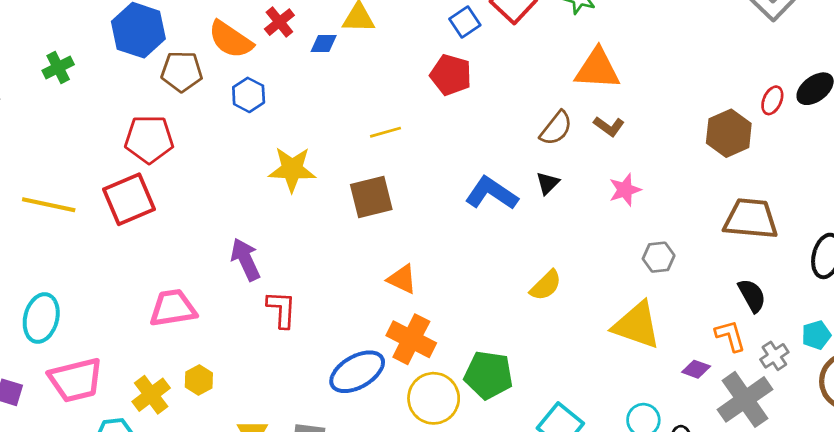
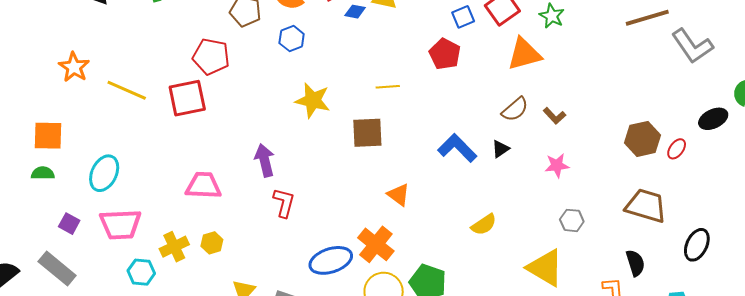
orange triangle: (597, 69) -> (524, 54), moved, turned -30
red ellipse: (772, 100) -> (677, 149), moved
orange triangle: (402, 279) -> (399, 195), moved

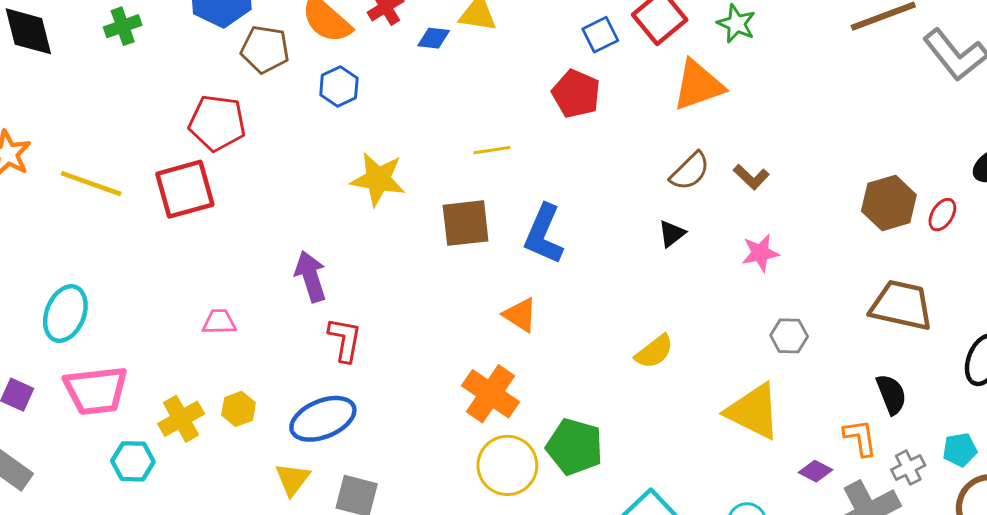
blue L-shape: (457, 148) -> (544, 234), moved, turned -108
pink trapezoid: (203, 186) -> (219, 322), size x0.6
blue ellipse: (331, 260) -> (323, 419), moved

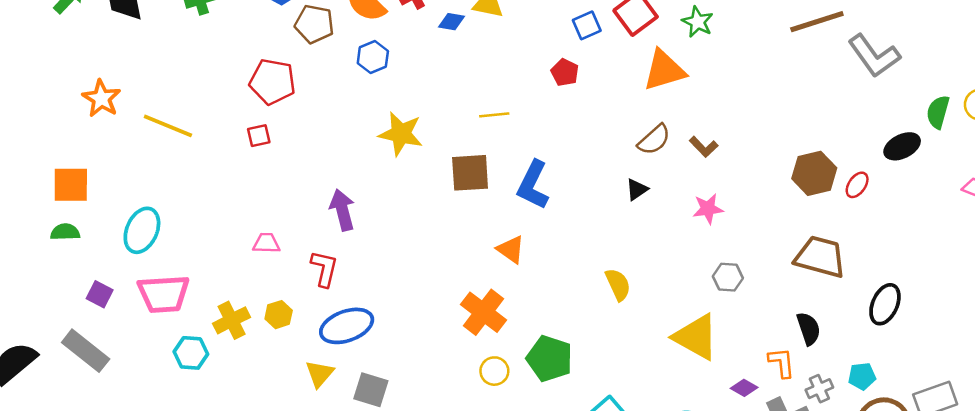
red pentagon: (576, 94) -> (565, 72), size x0.7
red square: (185, 189) -> (259, 136), moved, size x0.5
red L-shape: (345, 340) -> (324, 269), moved
yellow semicircle: (654, 352) -> (618, 285), turned -80
yellow circle: (507, 465) -> (494, 371), size x0.6

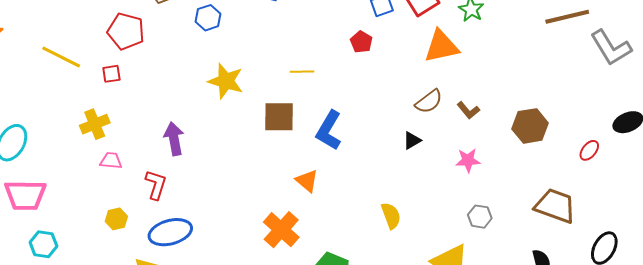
yellow line: (168, 126) -> (61, 57), moved
brown hexagon: (814, 173) -> (530, 126), moved
yellow cross: (232, 320) -> (95, 124), moved

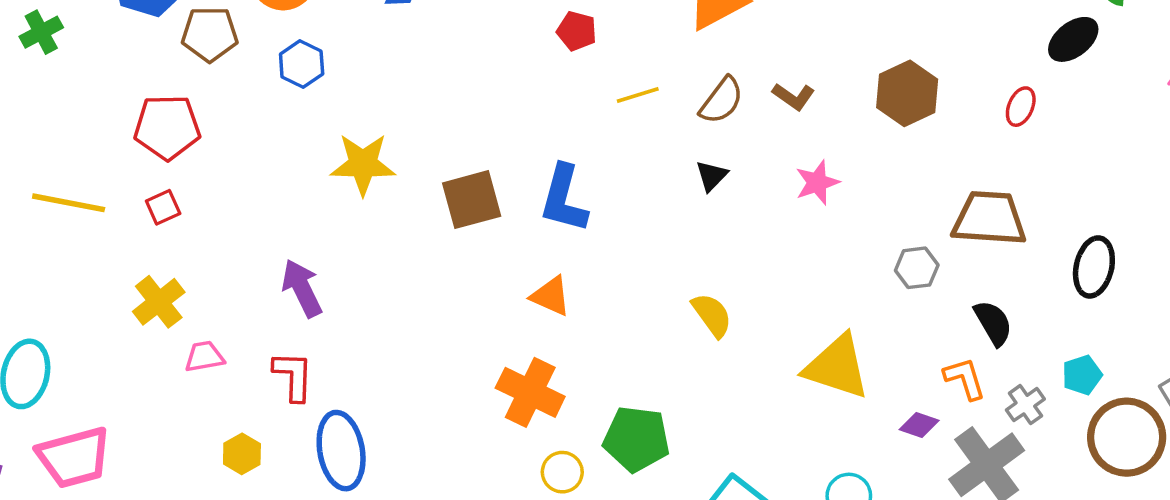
yellow line: (302, 72) -> (638, 95), moved
gray hexagon: (480, 217) -> (917, 268), moved
blue ellipse: (170, 232) -> (341, 451), turned -69

